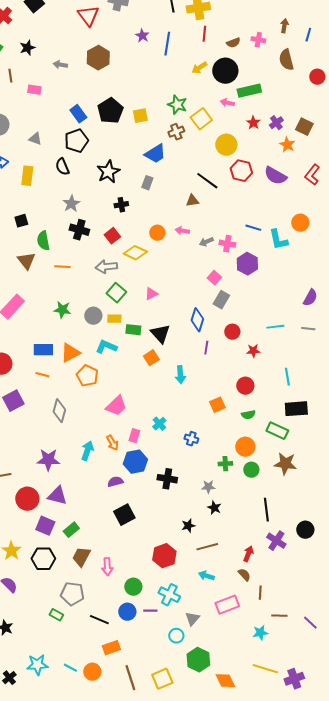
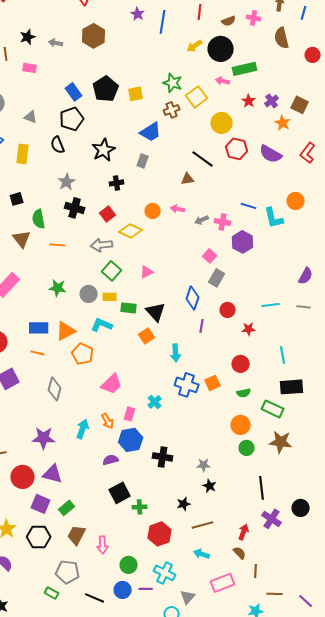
black star: (27, 48) -> (28, 37), moved
blue cross: (191, 439) -> (187, 385), moved, size x1.6
green cross: (225, 464) -> (140, 507), moved

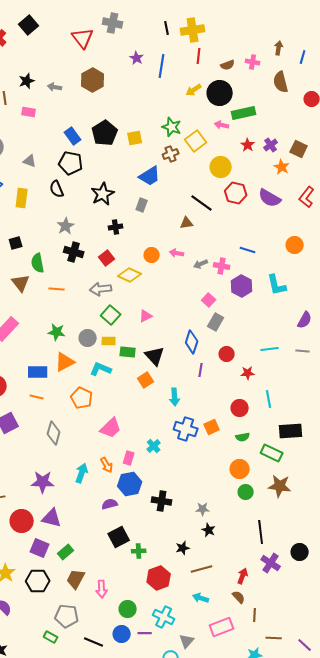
black pentagon: (72, 119) -> (71, 163), turned 30
cyan L-shape: (274, 218) -> (277, 285), moved
orange triangle: (66, 331) -> (65, 362), moved
cyan line: (283, 355) -> (269, 399), moved

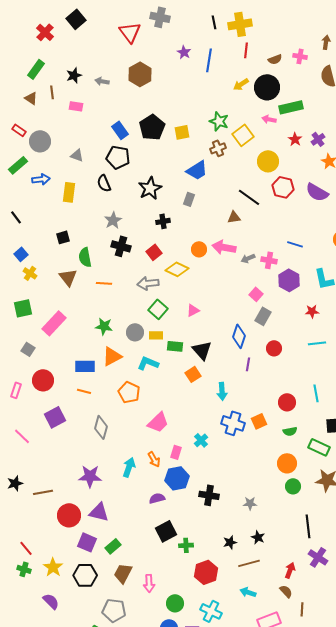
pink arrow: (177, 253) -> (224, 247), size x1.6
red star: (248, 373) -> (312, 311), moved
black star: (209, 530) -> (258, 537), moved

